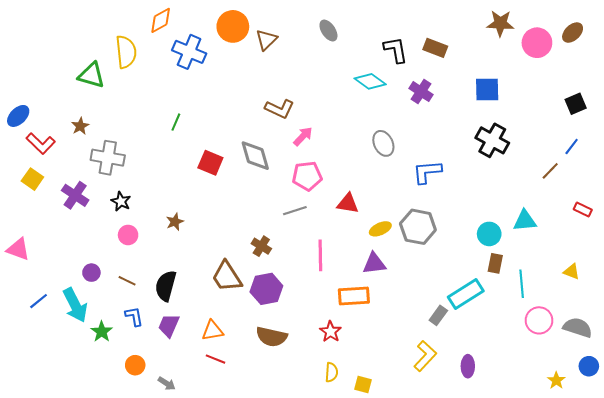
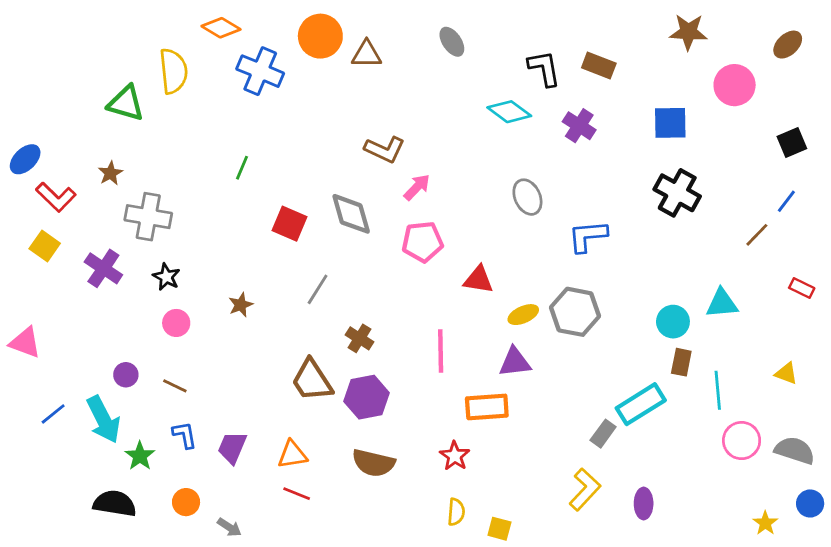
orange diamond: (161, 20) -> (221, 28), turned 60
brown triangle: (266, 40) -> (367, 54), turned 45
pink circle: (537, 43) -> (735, 85), moved
gray line: (295, 211) -> (318, 289), moved, turned -40
black semicircle: (166, 286) -> (115, 503), moved, turned 84

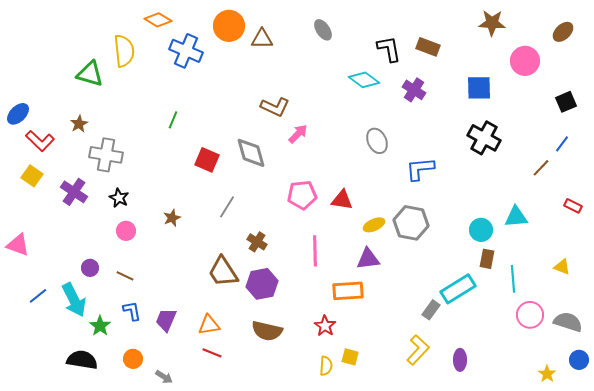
pink pentagon: (422, 242) -> (302, 195), moved
yellow square: (499, 529) -> (350, 357), moved

